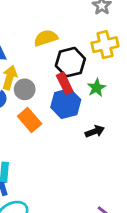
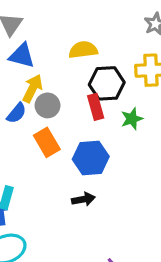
blue hexagon: (66, 104) -> (91, 158), moved
black arrow: (95, 131) -> (83, 199), moved

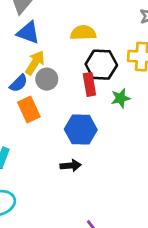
orange rectangle: (47, 142) -> (29, 110), moved

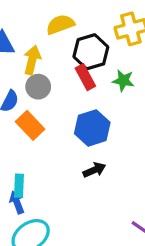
yellow arrow: (35, 63) -> (32, 60), moved
green star: (121, 98) -> (123, 81), turned -30

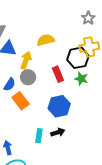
black hexagon: (91, 52) -> (78, 58), moved
cyan rectangle: (19, 186) -> (39, 136), moved

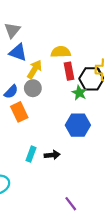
red rectangle: (58, 74) -> (69, 71), moved
green star: (81, 79) -> (79, 93), moved
blue hexagon: (59, 106) -> (78, 125), moved

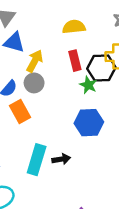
yellow semicircle: (61, 52) -> (74, 27), moved
cyan rectangle: (31, 154) -> (37, 160), size x1.6

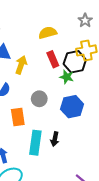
gray circle: (34, 83) -> (39, 99), moved
orange rectangle: (20, 112) -> (18, 117), moved, turned 30
black arrow: (61, 159) -> (55, 139), turned 120

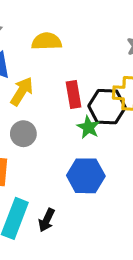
yellow semicircle: (48, 33) -> (47, 41), moved
gray circle: (39, 99) -> (23, 134), moved

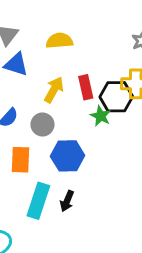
yellow arrow: (22, 91) -> (54, 90), moved
blue hexagon: (86, 176) -> (68, 156), moved

